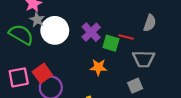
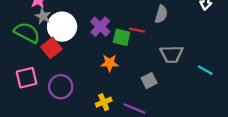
gray trapezoid: (144, 59) -> (171, 54), moved
red square: (42, 73) -> (51, 48), moved

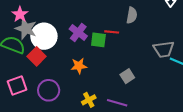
gray star: (43, 16) -> (26, 29), size x1.5
gray trapezoid: (171, 54) -> (164, 49), moved
orange star: (110, 63) -> (79, 66), moved

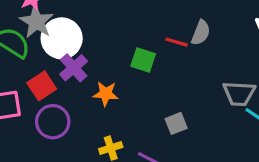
purple cross: (78, 32) -> (74, 68), moved
red line: (112, 32) -> (177, 42), moved
red square: (37, 56) -> (42, 86), moved

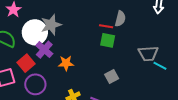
gray star: (36, 22) -> (51, 25), moved, turned 30
green square: (143, 60) -> (108, 40), moved

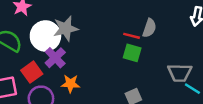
orange star: (66, 63) -> (71, 84), moved

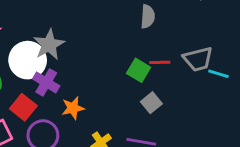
red line: (132, 36) -> (160, 62), moved
green square: (132, 53) -> (139, 70), moved, turned 30

